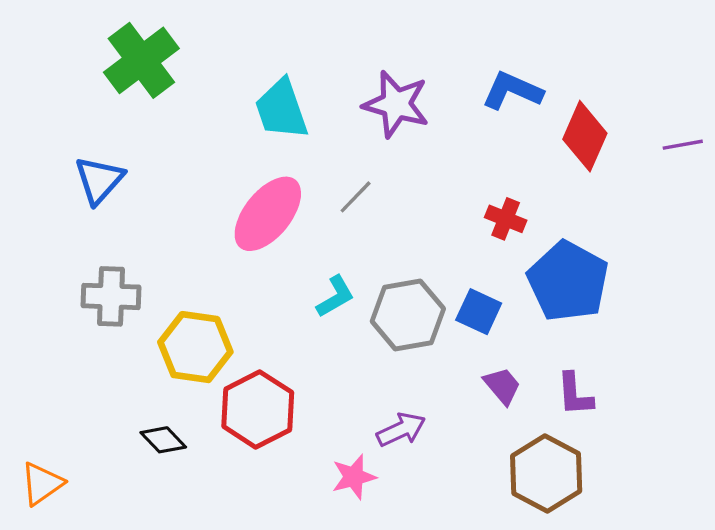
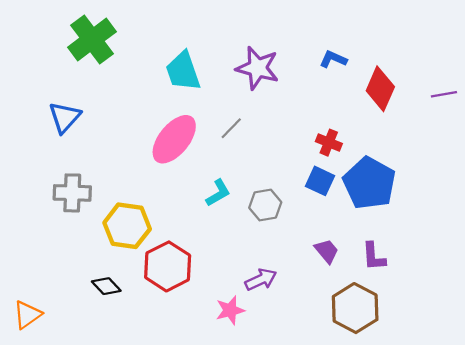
blue L-shape: (512, 91) -> (333, 59), size x0.7
blue square: (479, 312) -> (320, 181), moved
gray hexagon: (408, 315) -> (265, 205), size x0.7

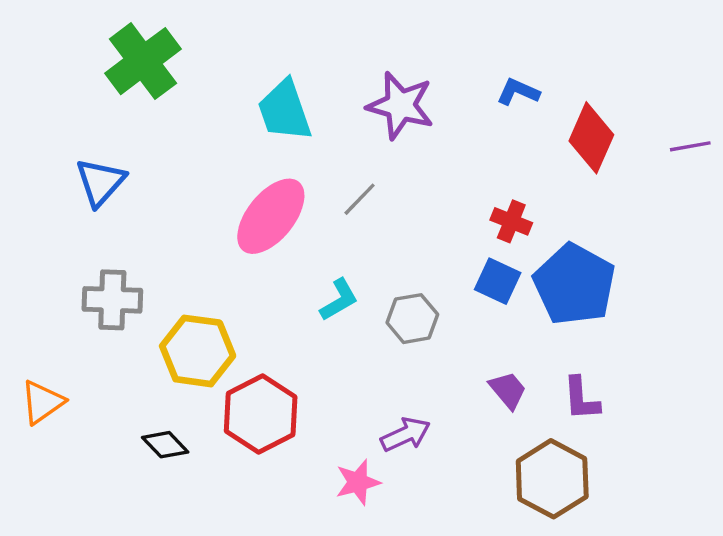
orange triangle: (27, 315) -> (42, 402), moved

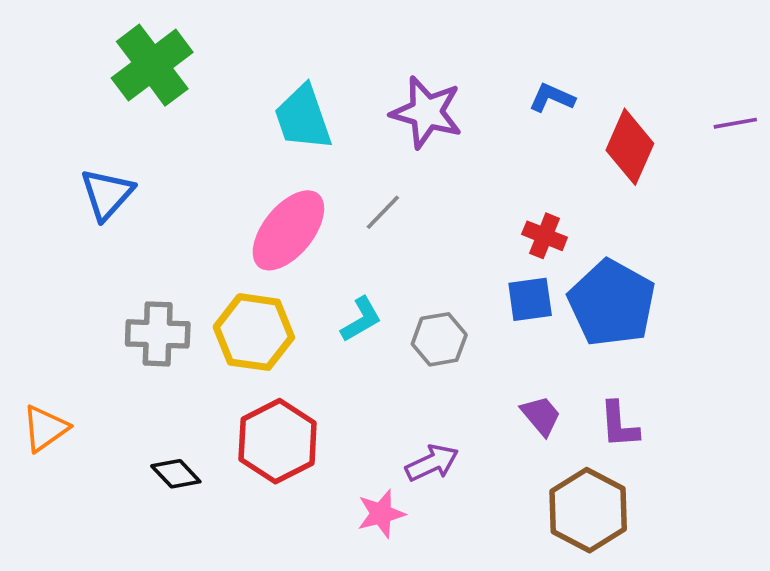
purple line: (690, 146) -> (735, 123), moved
blue square: (498, 281) -> (530, 299), turned -33
gray cross: (112, 300) -> (158, 334), moved
yellow hexagon: (198, 351) -> (254, 332), moved

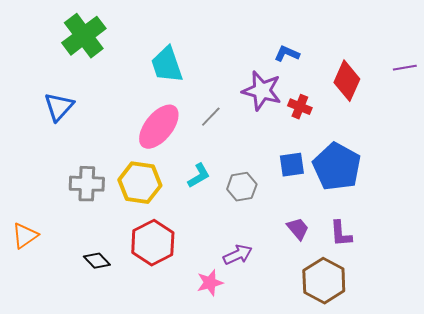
blue L-shape: (552, 98) -> (287, 54), moved
purple star: (426, 112) -> (262, 91), moved
red cross: (545, 236) -> (300, 107), moved

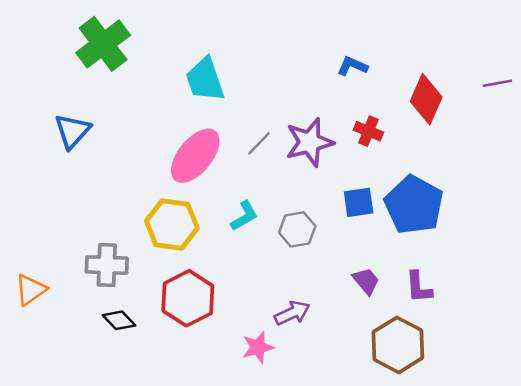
purple star: (262, 91) -> (309, 142), moved, turned -30
gray cross: (87, 184) -> (107, 265), moved

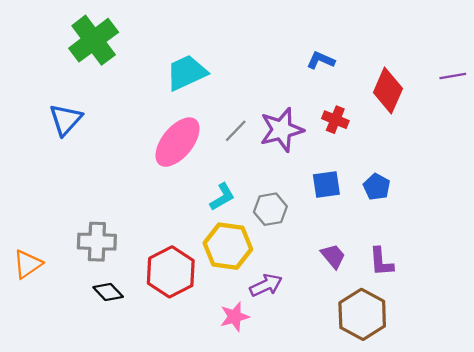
cyan trapezoid: (205, 80) -> (186, 73), turned 84
blue pentagon: (414, 205) -> (377, 187), size x0.5
yellow hexagon: (172, 225) -> (228, 246), moved

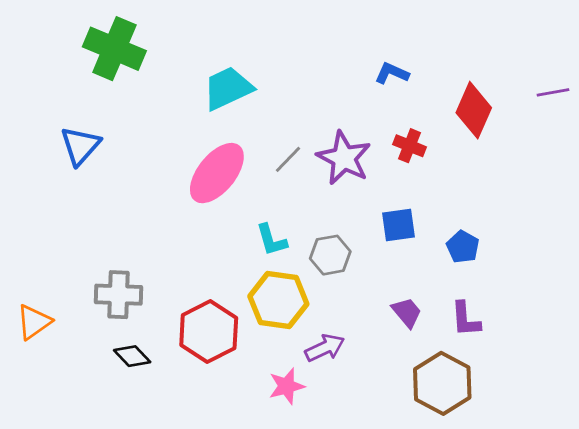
green cross: (94, 40) -> (114, 49), turned -30
purple star: (282, 130) -> (344, 158), turned -30
blue pentagon: (377, 187) -> (463, 247), moved
cyan L-shape: (222, 197) -> (272, 240), turned 104

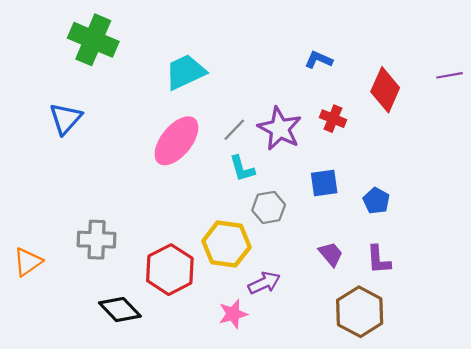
cyan L-shape: (272, 240) -> (242, 169), moved
black diamond: (132, 356) -> (120, 310), moved, size x1.4

